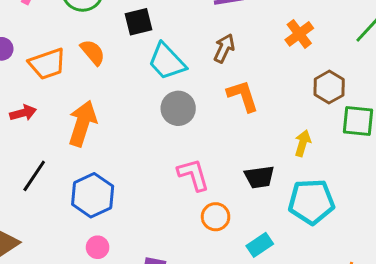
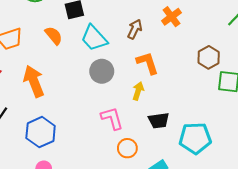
orange cross: (299, 34) -> (172, 17), moved
orange semicircle: (93, 52) -> (54, 36), moved
orange arrow: (82, 123) -> (34, 81), turned -40
yellow arrow: (303, 143) -> (138, 91), moved

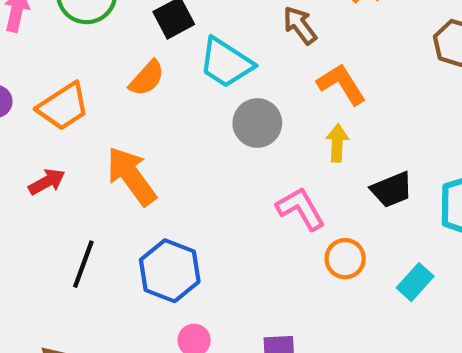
brown arrow: (135, 29) -> (300, 25), turned -48
orange semicircle: (54, 36) -> (147, 78), turned 96

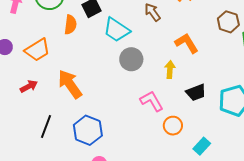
orange semicircle: (147, 78) -> (70, 25), moved, turned -36
orange L-shape: (341, 84) -> (187, 43), moved
cyan rectangle: (415, 282) -> (202, 146), moved

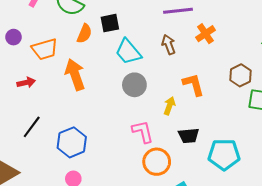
orange arrow: (70, 84) -> (75, 75), moved
orange circle: (173, 126) -> (157, 162), size x1.4

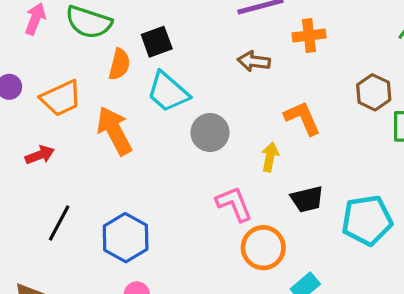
orange cross: (205, 34) -> (309, 35), turned 36
brown arrow: (169, 45) -> (254, 61), turned -54
cyan trapezoid: (128, 52) -> (168, 92), moved

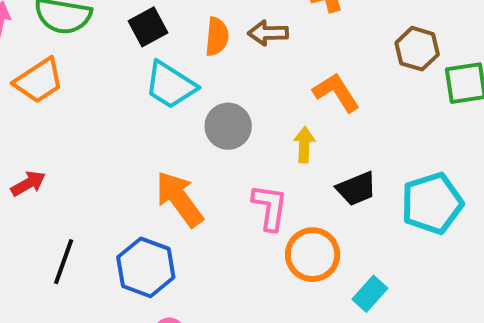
orange semicircle: (119, 64) -> (217, 37), moved
orange trapezoid: (61, 98) -> (39, 81), moved
orange arrow: (114, 131) -> (179, 199), moved
pink L-shape: (234, 204) -> (270, 207), turned 39

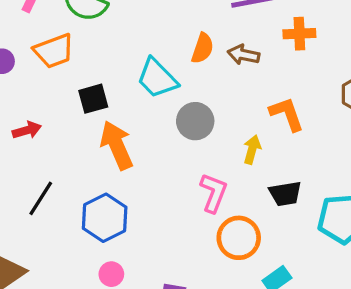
black square: (148, 27) -> (93, 99), moved
orange arrow: (179, 199) -> (117, 145), moved

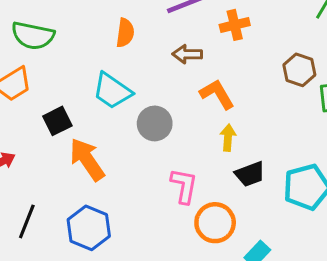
orange semicircle: (203, 48) -> (125, 33), moved
orange L-shape: (287, 114) -> (217, 94), moved
yellow arrow: (252, 150) -> (228, 138), moved

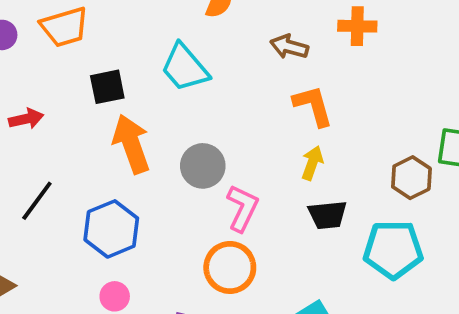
brown hexagon: (299, 70) -> (411, 178), moved
gray circle: (155, 123) -> (203, 166), moved
orange circle: (215, 223) -> (230, 267), moved

